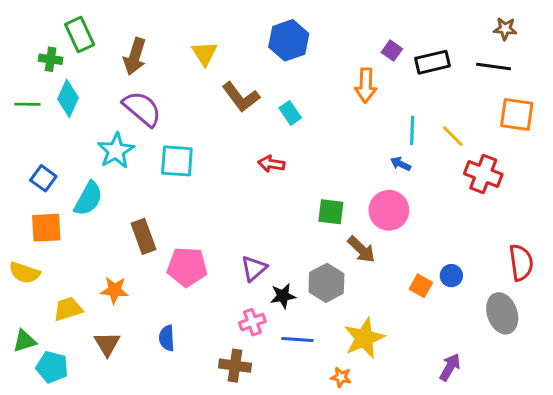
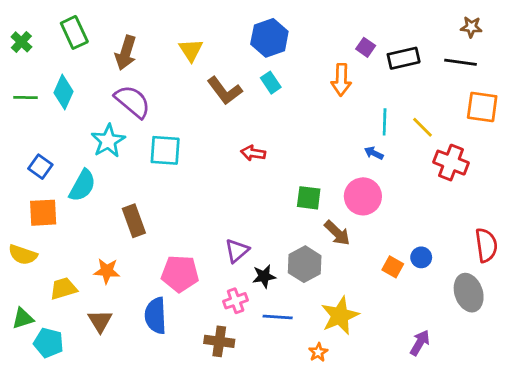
green cross: (51, 59) -> (21, 42), moved, turned 35
cyan rectangle: (290, 113) -> (271, 83), moved
pink pentagon: (187, 267) -> (180, 274), moved
blue semicircle: (167, 338) -> (156, 316), size x1.5
orange star: (341, 377) -> (318, 352), turned 30

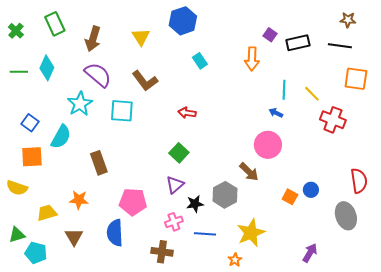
blue hexagon: (269, 38) -> (183, 21), moved
brown L-shape: (225, 91) -> (145, 81), moved
green square: (309, 198) -> (179, 153), moved, turned 36

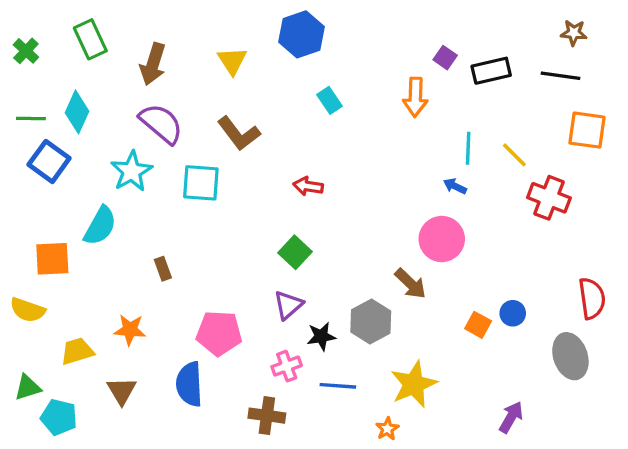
blue square: (30, 123) -> (49, 161), moved, size x1.4
brown rectangle: (99, 163) -> (163, 269), size x0.6

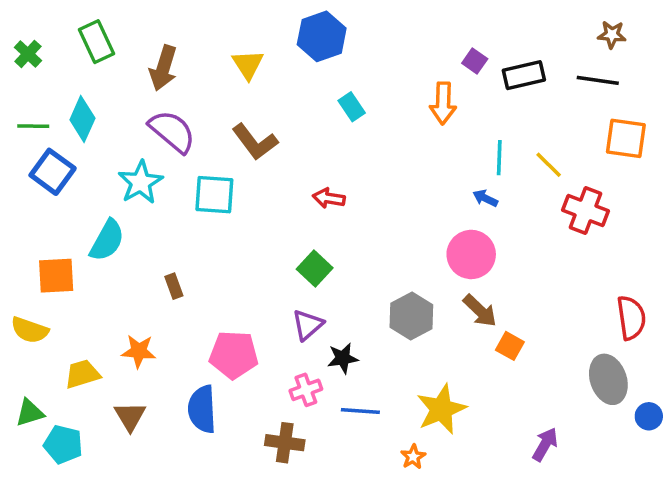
brown arrow: (410, 284) -> (480, 311), moved
blue circle: (513, 313) -> (649, 416), moved
gray hexagon: (371, 322) -> (411, 316), moved

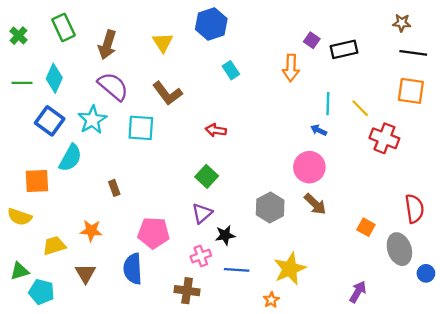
black line: (598, 80) -> (413, 53), moved
blue square: (53, 172) -> (50, 121), moved
orange square: (510, 346) -> (366, 227), moved

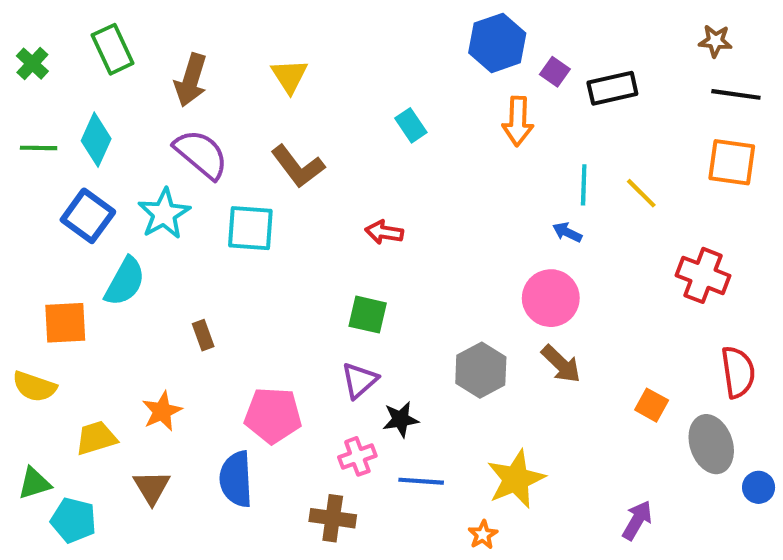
blue hexagon: (211, 24) -> (497, 43), moved
red cross: (384, 138) -> (703, 275), moved
green square: (207, 176) -> (368, 315), turned -30
orange star: (91, 231) -> (162, 411), turned -30

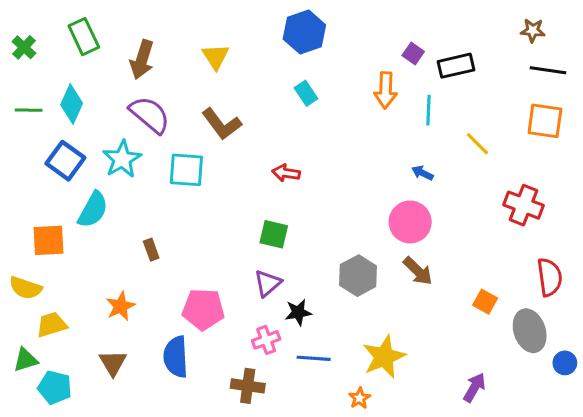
blue hexagon: (497, 43) -> (304, 32), moved
cyan line: (584, 185) -> (429, 110), moved
yellow trapezoid: (96, 438) -> (52, 325), moved

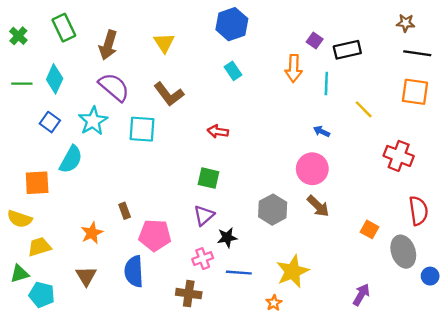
blue square: (65, 161) -> (50, 122), size x0.7
brown rectangle: (151, 250) -> (125, 211), moved

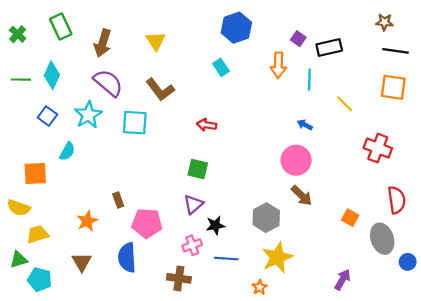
blue hexagon: (232, 24) -> (236, 28), moved
cyan semicircle: (71, 159) -> (67, 151), size x0.7
gray hexagon: (273, 210) -> (266, 218), moved

